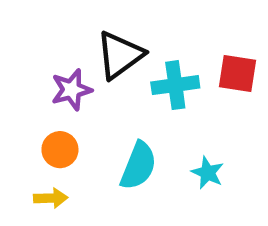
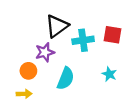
purple star: (72, 90) -> (45, 52), moved
cyan star: (208, 173) -> (109, 74), moved

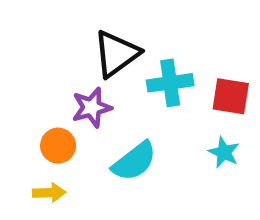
red square: (113, 35) -> (231, 96), moved
cyan semicircle: (66, 79) -> (134, 161), turned 30

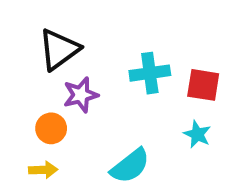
black triangle: (116, 54) -> (59, 49), moved
cyan semicircle: (134, 161) -> (130, 166), moved

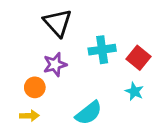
black triangle: (59, 49) -> (58, 23), moved, turned -36
red square: (203, 85) -> (138, 58), turned 30

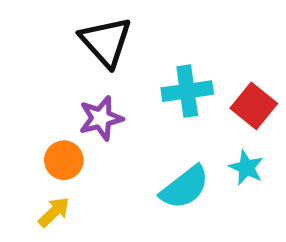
cyan semicircle: (89, 113) -> (185, 187), moved
yellow arrow: (29, 116) -> (54, 212), turned -42

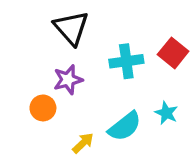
red square: (254, 106) -> (173, 53), moved
yellow arrow: (54, 212) -> (83, 143), moved

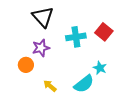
cyan semicircle: (125, 126) -> (84, 84), moved
yellow arrow: (83, 143) -> (50, 86), turned -96

